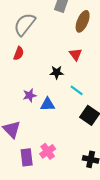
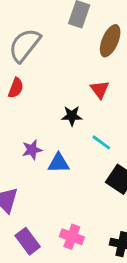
pink cross: (48, 151) -> (72, 237), moved, turned -35
purple rectangle: (27, 157) -> (28, 241), turned -30

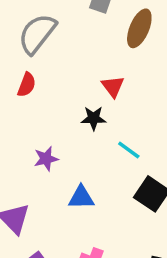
red triangle: (100, 89) -> (113, 87), moved
blue triangle: (59, 163) -> (81, 197), moved

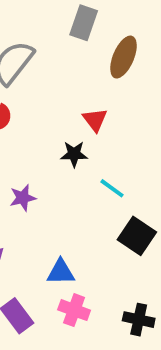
blue triangle: (81, 197) -> (61, 272), moved

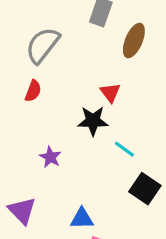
black star: (74, 154) -> (93, 121), size x1.4
purple star: (23, 198) -> (50, 157), turned -30

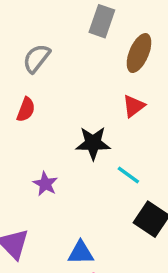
gray semicircle: (43, 45) -> (36, 58), size x0.7
red triangle: (110, 93) -> (134, 106), moved, turned 30

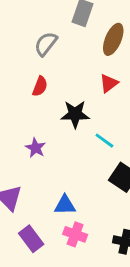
gray semicircle: (36, 58) -> (46, 44), moved
red semicircle: (26, 110) -> (40, 86), moved

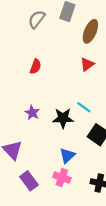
gray semicircle: (46, 44) -> (37, 19), moved
black star: (75, 114) -> (63, 118), moved
blue triangle: (65, 205) -> (67, 156), moved, turned -42

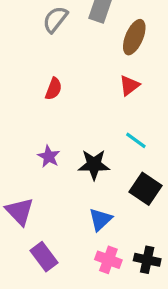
cyan line: (84, 107) -> (136, 140), moved
pink cross: (62, 177) -> (108, 260), moved

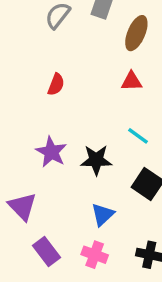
red triangle: (129, 86) -> (132, 81), turned 35
purple star: (49, 157) -> (51, 152), size x1.4
pink cross: (108, 260) -> (95, 255), moved

